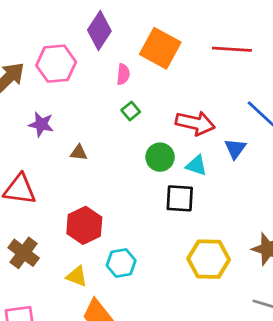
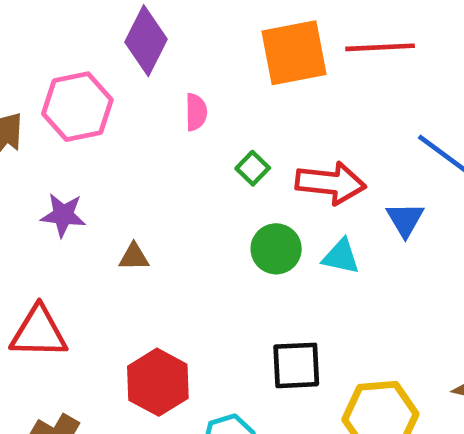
orange square: (160, 48) -> (294, 53), moved, turned -33
green square: (131, 111) -> (253, 168), moved
black square: (180, 198) -> (296, 365), moved

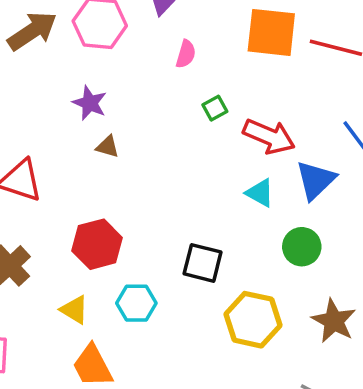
purple star: (63, 215) -> (90, 103), moved
blue triangle: (405, 219) -> (316, 180), size x1.4
green circle: (276, 249) -> (302, 247), moved

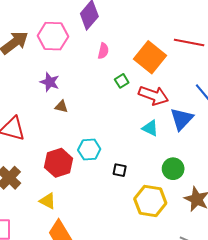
orange square: (271, 32) -> (150, 57), moved, turned 36
green circle: (302, 247) -> (173, 169), moved
black square: (203, 263) -> (120, 170), size x0.6
cyan hexagon: (136, 303) -> (89, 150), moved

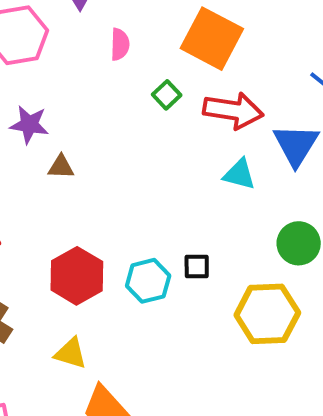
cyan hexagon: (89, 150) -> (148, 281), moved

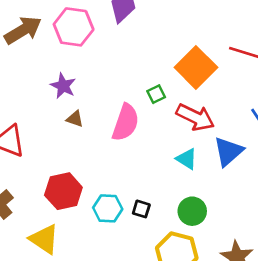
pink semicircle: (120, 44) -> (126, 122), moved, size x1.8
green circle: (299, 243) -> (192, 211), moved
yellow triangle: (71, 353) -> (44, 239), size x1.4

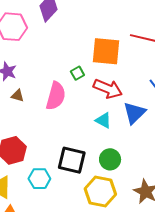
orange square: (196, 67) -> (106, 51), turned -36
cyan hexagon: (108, 208) -> (39, 179), moved
black square: (141, 209) -> (72, 160), size x2.0

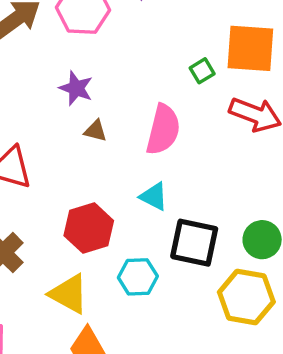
green square: (77, 73) -> (202, 71), moved
cyan triangle: (103, 120) -> (154, 196), moved

